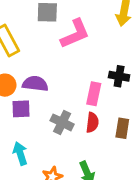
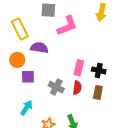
black cross: (119, 76) -> (99, 70), moved
purple semicircle: (35, 84) -> (39, 48), moved
cyan arrow: (20, 154) -> (26, 108), turned 49

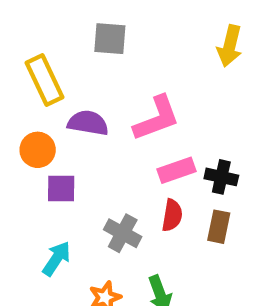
pink L-shape: (67, 26) -> (157, 118), moved
pink rectangle: (79, 68) -> (177, 170), turned 56
gray cross: (56, 87) -> (123, 233), moved

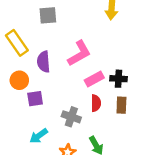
purple semicircle: (88, 123) -> (44, 62), turned -95
cyan arrow: (56, 259) -> (39, 136), turned -150

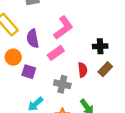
pink rectangle: (94, 79) -> (56, 53), moved
purple square: (35, 99) -> (29, 72), turned 32
brown rectangle: (121, 105) -> (105, 69), turned 48

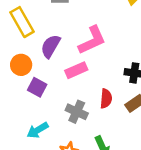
purple semicircle: (33, 39) -> (51, 46), turned 30

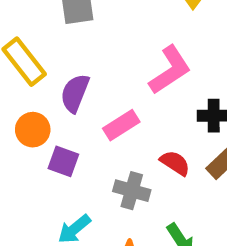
pink L-shape: (92, 40) -> (170, 70), moved
red semicircle: (106, 99) -> (175, 163), turned -54

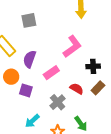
gray cross: (132, 191) -> (58, 102), turned 35

